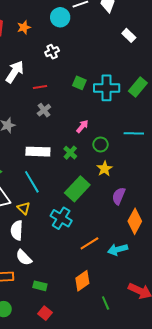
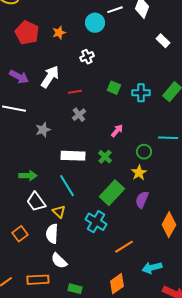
cyan cross: (107, 88) -> (141, 93), size x0.7
green circle: (101, 144) -> (144, 152), moved
purple semicircle: (119, 196) -> (142, 200), moved
cyan arrow: (118, 249) -> (152, 268), moved

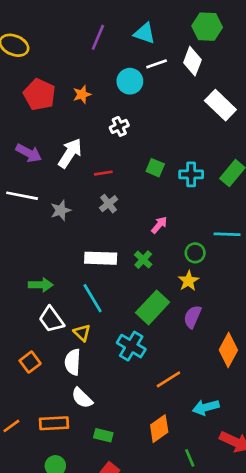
white rectangle: (163, 41) -> (220, 105), size x1.6
gray star: (43, 130) -> (61, 210), moved

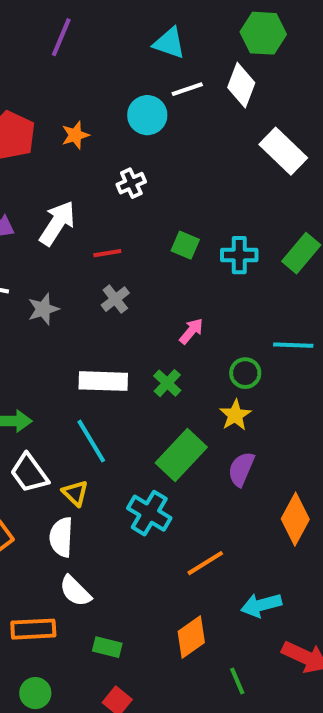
purple line: (98, 37) -> (61, 37), moved

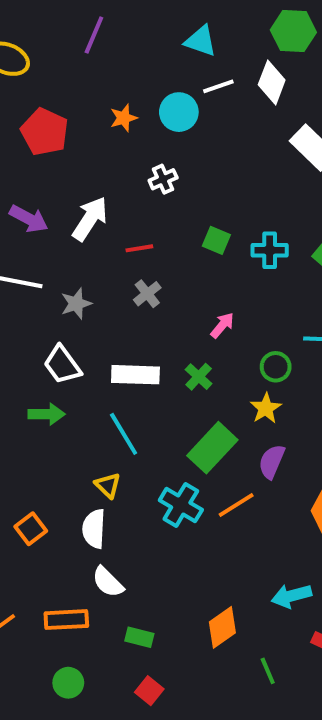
orange star: (75, 135) -> (124, 118), moved
white trapezoid: (29, 473) -> (62, 365), moved
orange line: (205, 563) -> (236, 505), moved

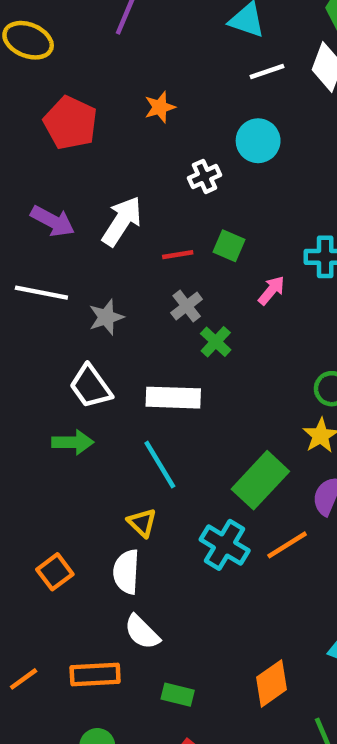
cyan circle: (179, 112) -> (258, 141), moved
green square: (216, 240) -> (229, 246), moved
pink arrow: (222, 325) -> (271, 290), moved
green cross: (199, 377) -> (216, 342), moved

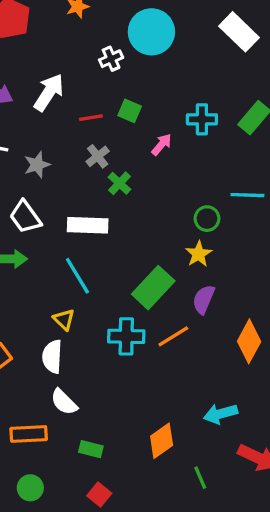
cyan circle: (258, 141) -> (151, 32), size x1.4
cyan cross: (225, 545) -> (126, 336), turned -30

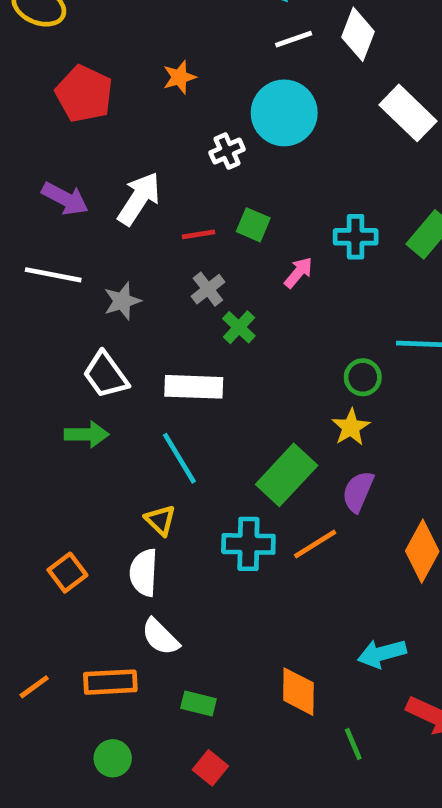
orange diamond: (162, 441) -> (298, 692), turned -54

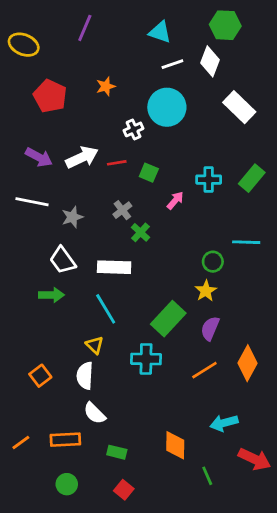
white arrow: (139, 199) -> (82, 157), turned 32
red line: (198, 234) -> (117, 163), moved
orange line: (315, 544) -> (204, 370), moved

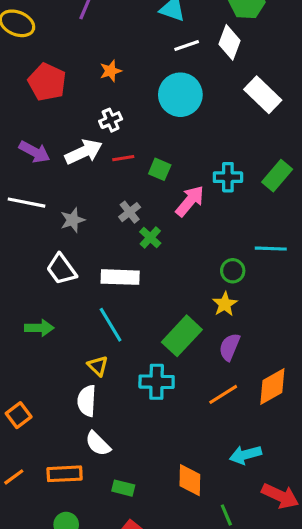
white cross: (134, 129) -> (111, 120), moved
pink arrow: (175, 200) -> (190, 201), size x1.5
green arrow: (51, 295) -> (39, 328), moved
orange diamond: (248, 363) -> (272, 387), turned 32
orange square: (40, 376) -> (19, 415), moved

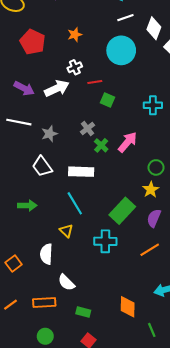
white diamond: (230, 42) -> (154, 28), moved
red line: (123, 158) -> (95, 82), moved
pink arrow: (190, 201) -> (128, 142), moved
white semicircle: (87, 401) -> (46, 254), moved

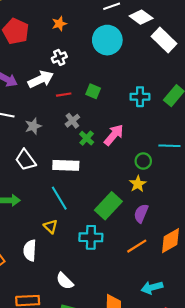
white diamond: (154, 28) -> (141, 17), turned -75
red line: (95, 82) -> (64, 95), moved
white semicircle: (66, 282) -> (65, 281), moved

